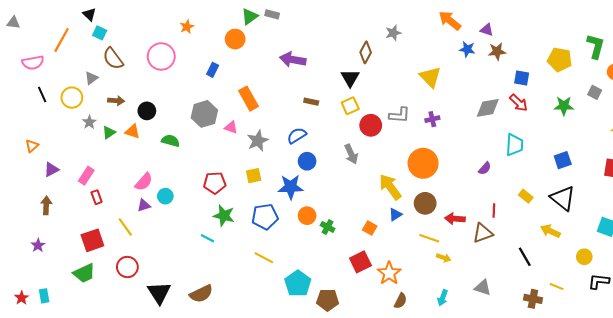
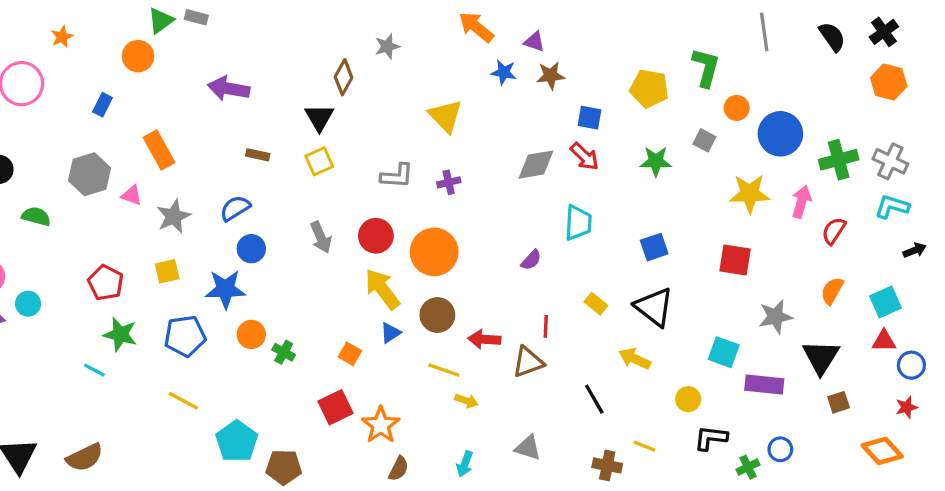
red circle: (371, 125) -> (376, 236), moved
red pentagon: (215, 183) -> (106, 283), turned 30

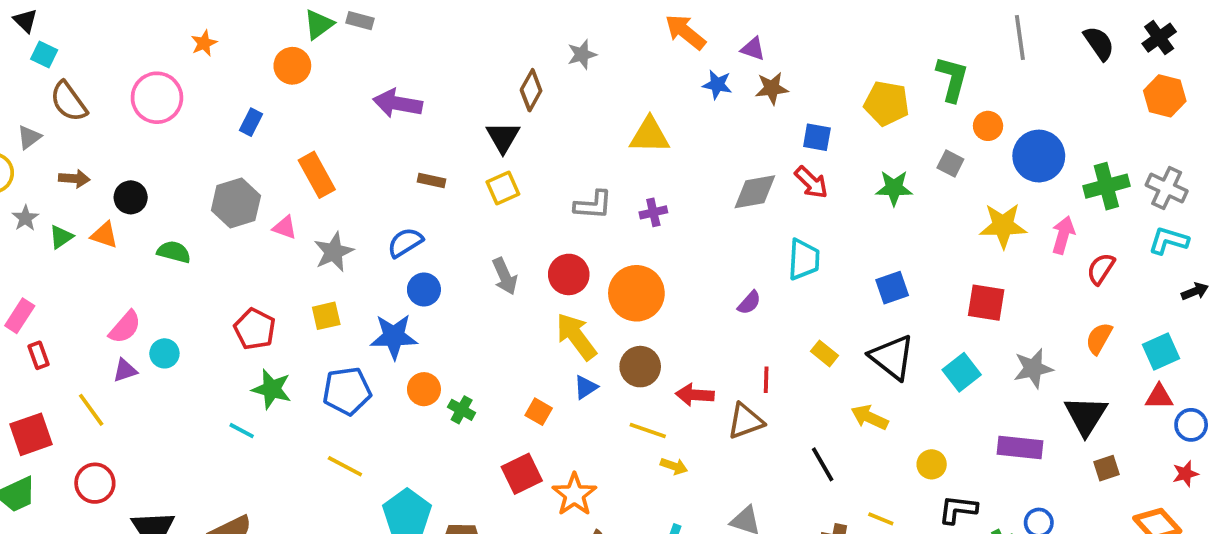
yellow triangle: (445, 116) -> (650, 135), turned -45
cyan square: (724, 352) -> (962, 372), moved, turned 32

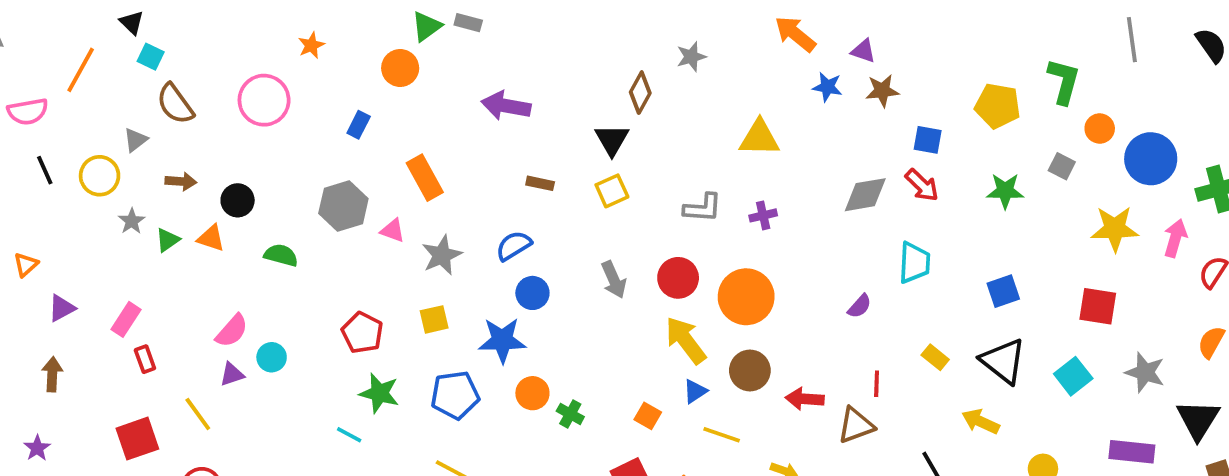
gray star: (1033, 368) -> (1145, 372), turned 30
yellow line: (648, 431) -> (722, 435), moved

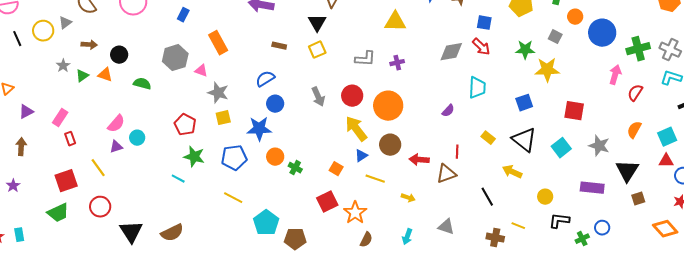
yellow circle: (100, 176) -> (43, 31), moved
yellow star: (1115, 229) -> (547, 70), moved
gray star: (442, 255) -> (218, 93), moved, turned -30

